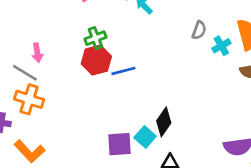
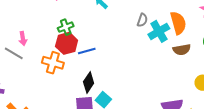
cyan cross: (221, 46) -> (159, 31), size x1.5
orange cross: (29, 99) -> (53, 63), moved
black diamond: (164, 122) -> (89, 83), moved

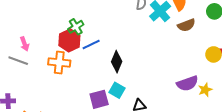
green cross: (66, 27) -> (76, 27), moved
black diamond: (89, 83) -> (117, 62), moved

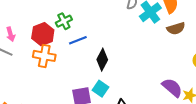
red hexagon: (69, 40) -> (43, 34), moved
purple semicircle: (187, 83) -> (172, 88), turned -125

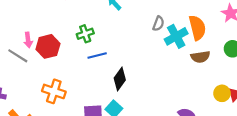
red hexagon: (43, 34) -> (48, 46), moved
orange cross: (44, 56) -> (54, 91), moved

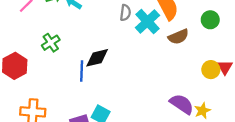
blue line: (97, 55) -> (82, 71), moved, turned -60
black diamond: (120, 79) -> (97, 58), moved, turned 55

